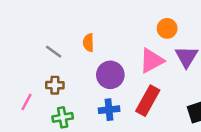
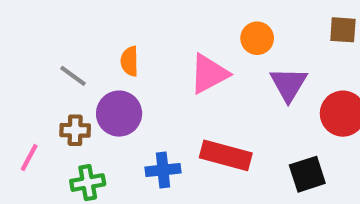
pink triangle: (152, 61) -> (209, 74), moved
purple circle: (110, 75) -> (119, 114), moved
red rectangle: (148, 101) -> (226, 155), turned 76

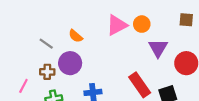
orange semicircle: (130, 61) -> (76, 36), turned -48
pink triangle: (209, 74) -> (117, 25), moved
red rectangle: (226, 155) -> (140, 85), moved, turned 40

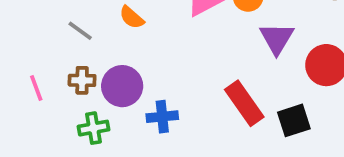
purple circle: (70, 63) -> (122, 86), moved
pink line: (23, 86) -> (36, 88), moved, turned -48

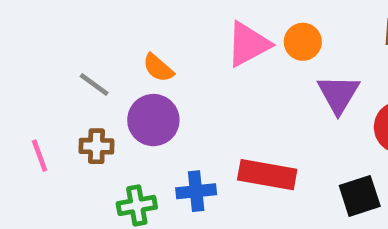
purple circle: (122, 86) -> (153, 120), moved
red rectangle: (244, 103) -> (267, 175), moved, turned -45
green cross: (94, 128) -> (137, 205), moved

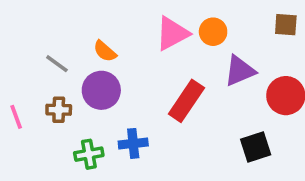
purple triangle: (338, 94) -> (240, 71), turned 36
red rectangle: (267, 175) -> (186, 101), moved, turned -66

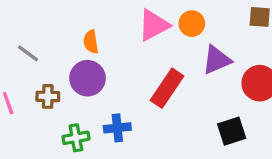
orange semicircle: (105, 51) -> (91, 42), turned 40
gray line: (57, 64) -> (28, 53), moved

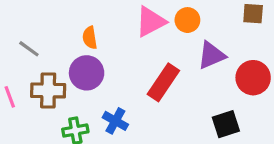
brown cross: (48, 96) -> (48, 90), size x1.5
blue cross: (117, 128) -> (115, 121), turned 35

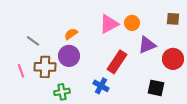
orange semicircle: (90, 38) -> (71, 34), turned 64
blue cross: (115, 121) -> (101, 86), moved
black square: (226, 124) -> (156, 88), turned 30

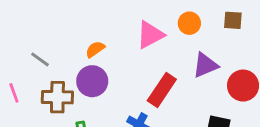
brown square: (173, 19) -> (233, 20), moved
orange circle: (132, 23) -> (189, 23), moved
pink line: (21, 71) -> (14, 93), moved

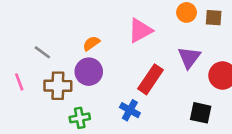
orange circle: (189, 23) -> (187, 12), moved
purple triangle: (205, 65) -> (189, 57), turned -30

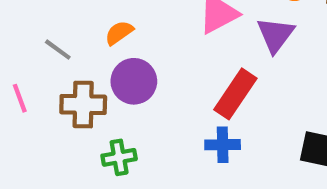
orange semicircle: (91, 43) -> (119, 33), moved
purple triangle: (189, 57) -> (275, 35), moved
blue cross: (130, 110) -> (223, 145), moved, turned -30

